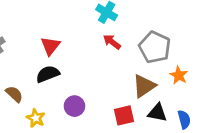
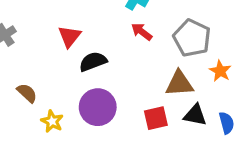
black semicircle: (48, 74) -> (93, 62), moved
brown triangle: (144, 86) -> (179, 84), turned 30
purple circle: (74, 106) -> (98, 107), size x1.5

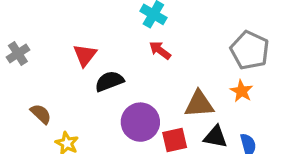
gray pentagon: (192, 38) -> (250, 50), moved
purple circle: (98, 107) -> (140, 122), moved

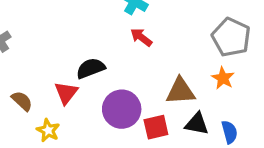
red triangle: (85, 55) -> (66, 93), moved

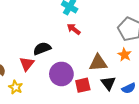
black triangle: (197, 124) -> (108, 83), turned 42
blue semicircle: (229, 132) -> (129, 88), turned 80

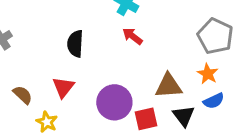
black semicircle: (42, 49) -> (75, 44), moved, turned -66
blue semicircle: (129, 88) -> (214, 101), moved

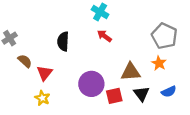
red triangle: (63, 87) -> (45, 73), moved
brown semicircle: (23, 95) -> (25, 61), moved
blue semicircle: (214, 101) -> (169, 92), moved

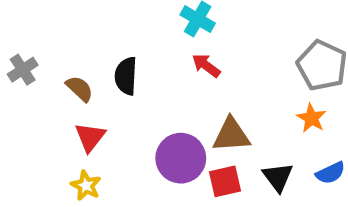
brown semicircle: (25, 61) -> (80, 89), moved
brown triangle: (131, 72) -> (231, 135), moved

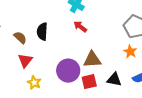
black triangle: (278, 177) -> (114, 80), turned -42
yellow star: (86, 186) -> (34, 83), moved

